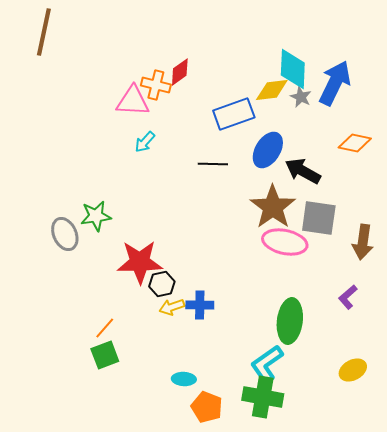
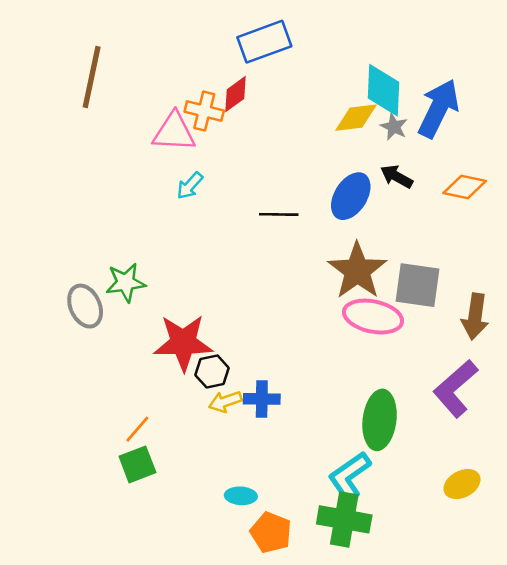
brown line: (44, 32) -> (92, 77), moved
blue rectangle: (234, 114) -> (264, 42), moved
black arrow: (303, 171) -> (397, 176), moved, size x0.7
purple L-shape: (348, 297) -> (455, 389), size x1.8

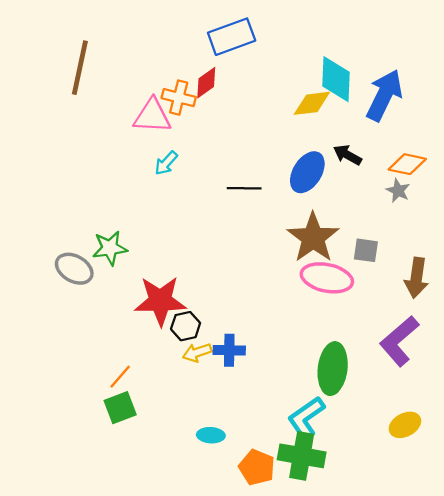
gray star: (394, 127) -> (398, 191), moved
gray square: (418, 285) -> (366, 250), size x0.6
gray ellipse: (85, 306) -> (74, 269), turned -36
orange pentagon: (271, 532) -> (257, 467), moved

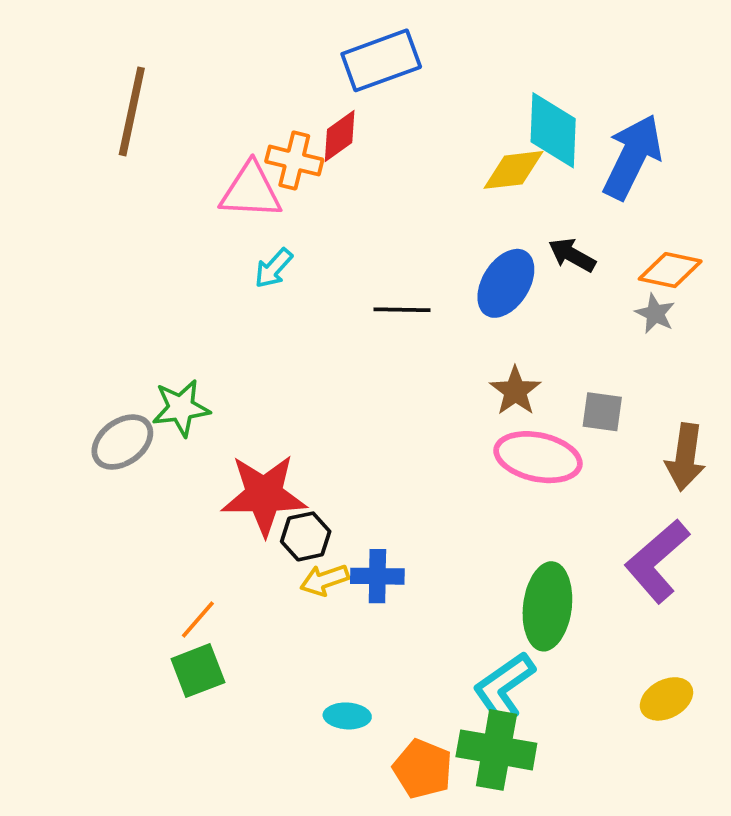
brown star: (313, 238) -> (515, 391), size x0.6
gray ellipse: (74, 269) -> (122, 442), turned -66

